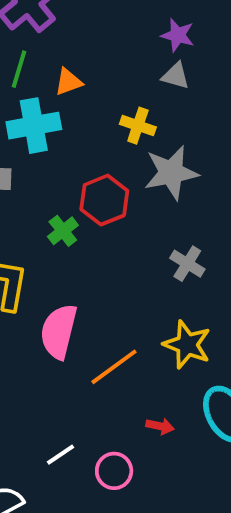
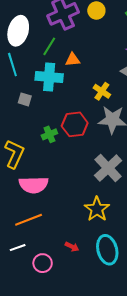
gray cross: (187, 264) -> (108, 168), size x1.6
pink semicircle: (59, 331) -> (34, 185), turned -120
orange line: (114, 367) -> (29, 220), moved

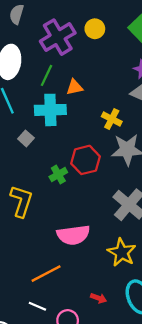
gray square: (25, 99) -> (26, 138), turned 32
pink semicircle: (34, 185) -> (73, 235), moved
white line: (18, 248) -> (37, 306), turned 49

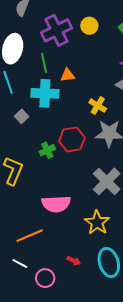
green line: (47, 75) -> (44, 63), turned -42

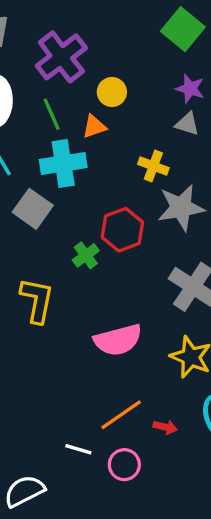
yellow circle: (89, 26) -> (112, 92), moved
gray square: (22, 116) -> (33, 209), size x1.6
orange line: (30, 236) -> (121, 415), moved

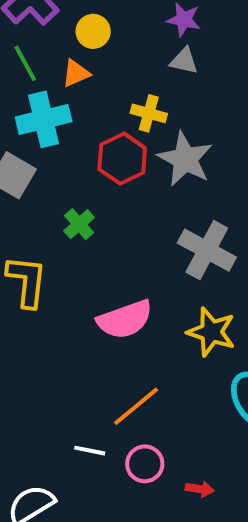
gray star: (181, 208) -> (185, 159), turned -30
red hexagon: (122, 230) -> (122, 159), moved
red arrow: (165, 427) -> (200, 489), moved

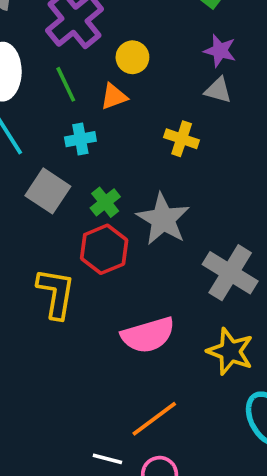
cyan cross: (44, 119) -> (80, 139), size x0.6
red hexagon: (122, 159) -> (104, 249), moved
gray star: (185, 159) -> (163, 219), moved
green cross: (79, 224) -> (105, 202), moved

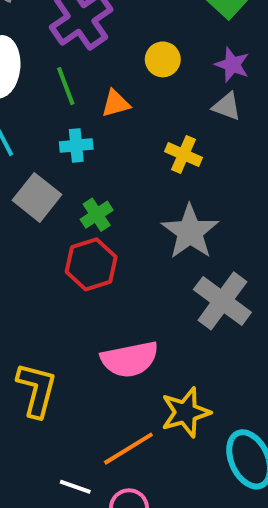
yellow circle: (132, 57) -> (163, 59), moved
gray star: (163, 219) -> (190, 232), moved
yellow L-shape: (56, 293) -> (37, 390), moved
yellow star: (230, 351) -> (186, 412), moved, turned 30

